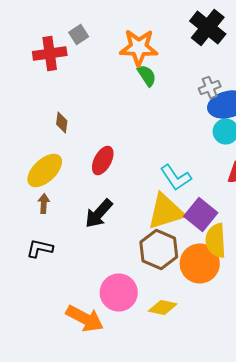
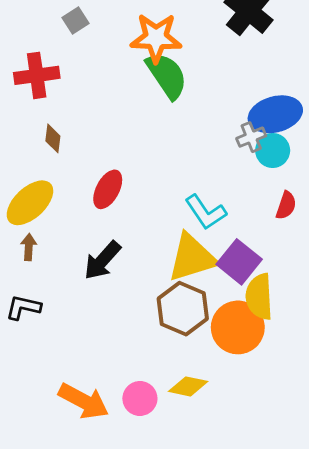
red cross: (50, 54) -> (37, 75), moved
green semicircle: (147, 76) -> (167, 75), size x1.6
gray cross: (210, 88) -> (251, 137), moved
pink circle: (119, 292) -> (140, 398), moved, size x0.7

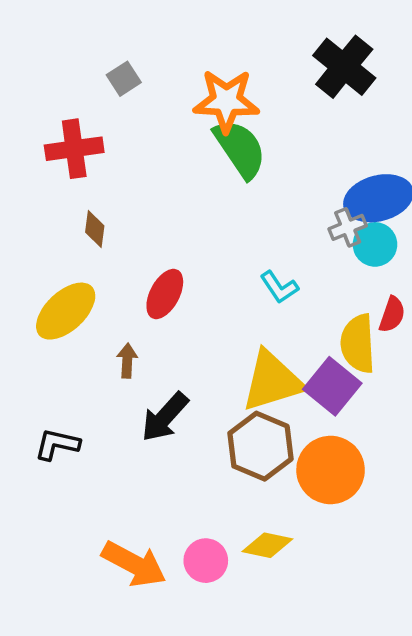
cyan L-shape: (206, 212) -> (279, 287), moved, size x0.7
brown arrow: (29, 247) -> (127, 361), moved
black arrow: (102, 260) -> (165, 417), moved
yellow semicircle: (259, 297) -> (358, 344), moved

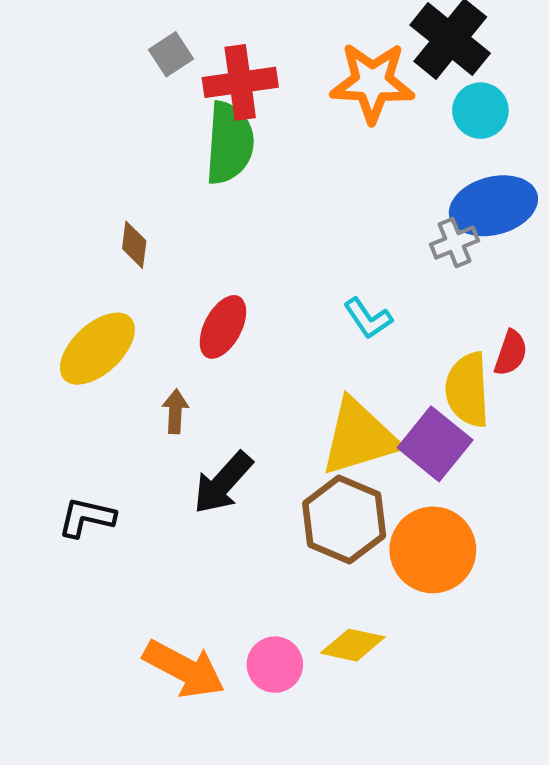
orange star: (226, 101) -> (372, 82), moved
red cross: (74, 149) -> (240, 82), moved
green semicircle: (240, 149) -> (229, 143), moved, turned 38
cyan circle: (375, 244) -> (480, 111), moved

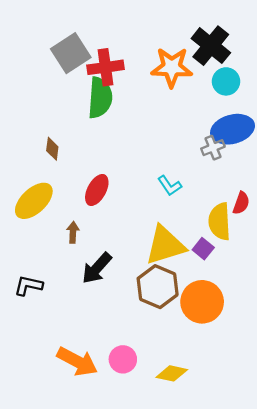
gray square: (171, 54) -> (71, 53), size x1.8
purple square: (435, 444) -> (203, 249), size x0.6
yellow diamond: (353, 645) -> (172, 373), moved

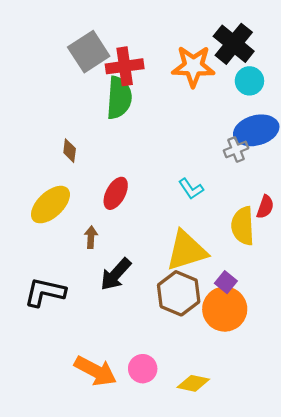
purple square: (203, 249) -> (226, 282), moved
black L-shape: (28, 286) -> (45, 292), size x1.4

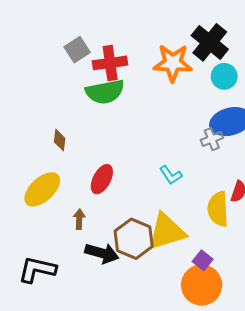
gray square: (89, 52) -> (77, 50), size x0.7
green semicircle: (119, 98) -> (105, 92), turned 75
black arrow: (116, 274) -> (102, 253), turned -116
brown hexagon: (179, 293) -> (134, 239), moved

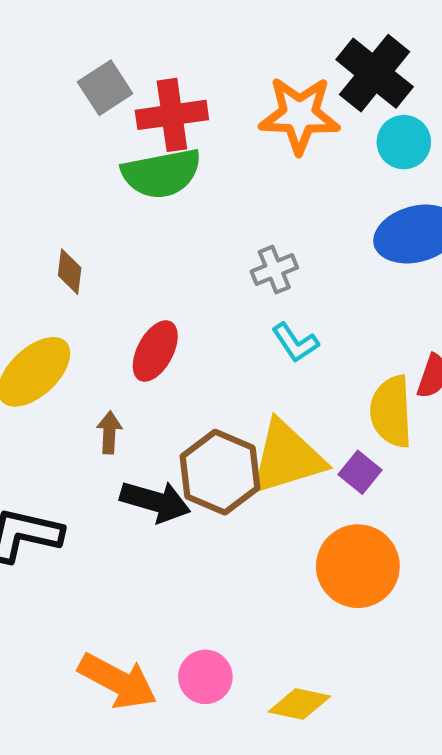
gray cross: (212, 139) -> (274, 270), moved
purple square: (203, 260) -> (360, 472), moved

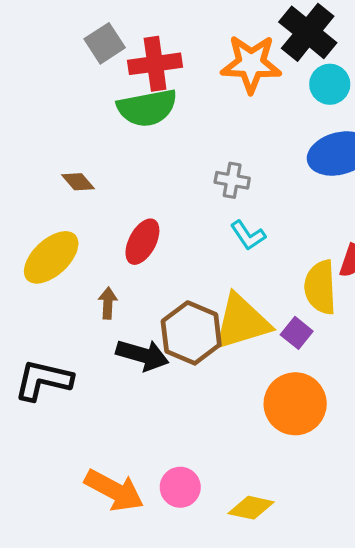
gray cross: (274, 270) -> (232, 180), turned 32
brown diamond: (70, 272) -> (78, 182), turned -48

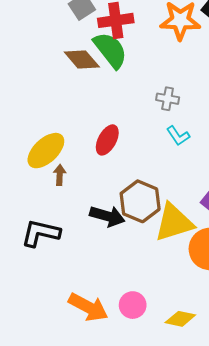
green semicircle: (147, 108) -> (110, 50), turned -117
brown diamond: (78, 182) -> (82, 60), moved, size x1.6
brown arrow: (108, 303) -> (60, 175), moved
yellow triangle: (242, 322) -> (174, 223), moved

